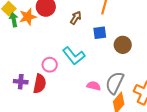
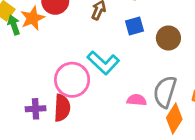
pink circle: (50, 65) -> (72, 80), size x1.6

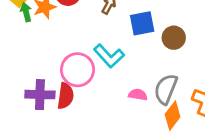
blue square: (134, 26) -> (142, 23), size x1.4
purple cross: (36, 109) -> (40, 95), size x1.5

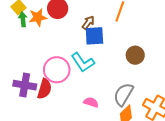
blue square: (142, 23) -> (94, 36), moved
pink semicircle: (138, 95) -> (91, 102), moved

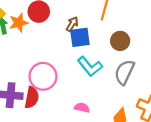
brown circle: (135, 55) -> (120, 41), moved
cyan L-shape: (83, 62) -> (90, 66), moved
gray semicircle: (123, 94) -> (124, 72), moved

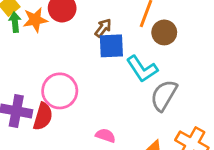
brown circle: (120, 41) -> (164, 32), moved
cyan L-shape: (90, 66) -> (142, 69), moved

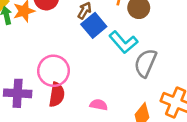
blue square: (111, 46) -> (94, 25), turned -30
red semicircle: (43, 116) -> (57, 95), moved

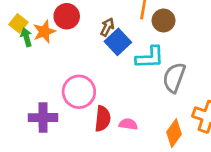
cyan L-shape: (123, 42) -> (150, 57), turned -48
red semicircle: (57, 95) -> (103, 119), moved

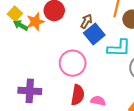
green arrow: (26, 37) -> (21, 25), turned -48
pink circle: (79, 92) -> (73, 63), moved

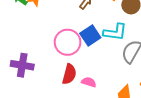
blue square: (94, 34) -> (90, 36), moved

